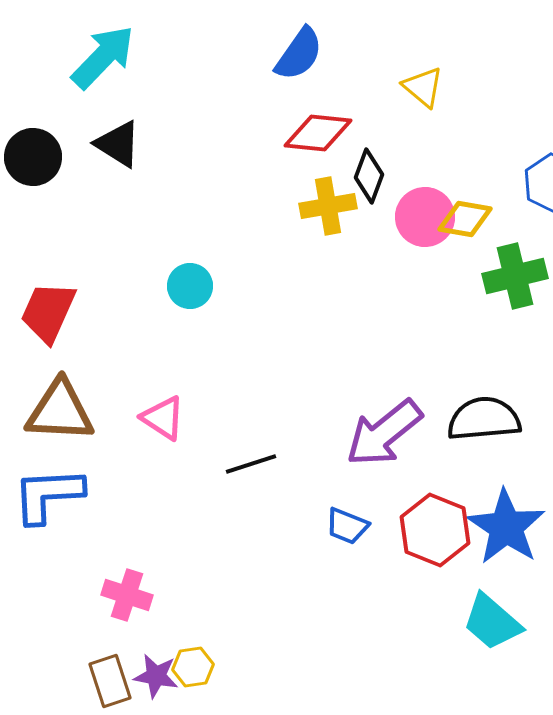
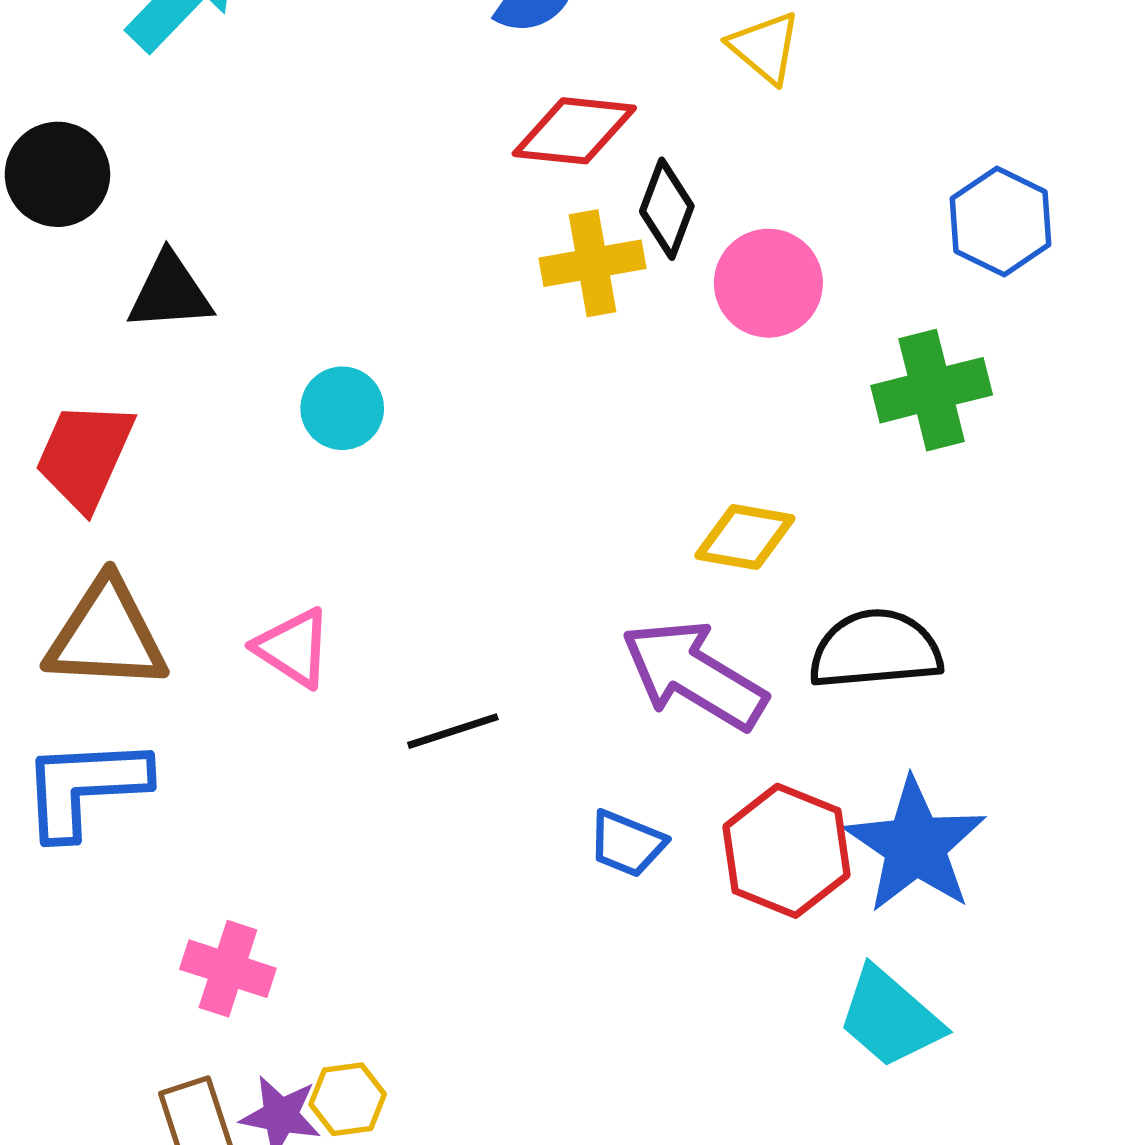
black triangle: (118, 144) -> (170, 292), moved, turned -36
yellow diamond: (465, 219) -> (745, 537), moved
purple arrow: (384, 433) -> (694, 675), turned 70

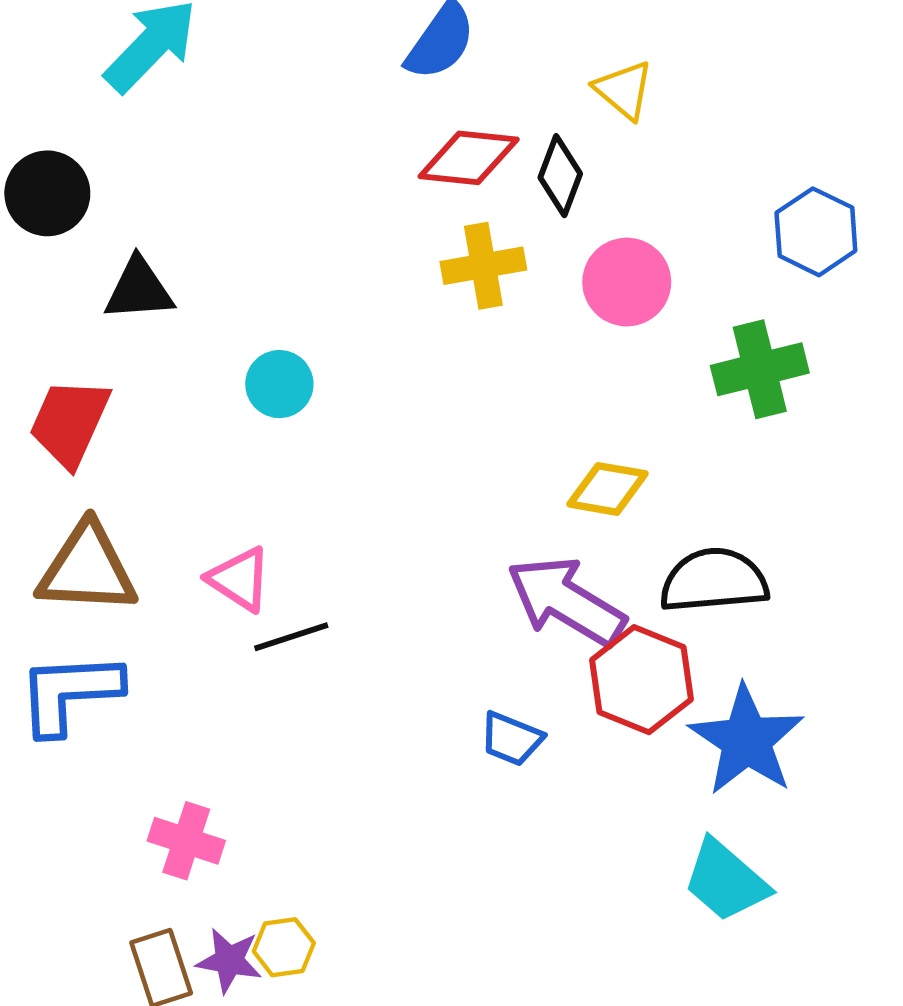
black diamond: (667, 209) -> (560, 176), moved
black line: (453, 731) -> (291, 637), moved
red hexagon: (787, 851) -> (642, 680), moved

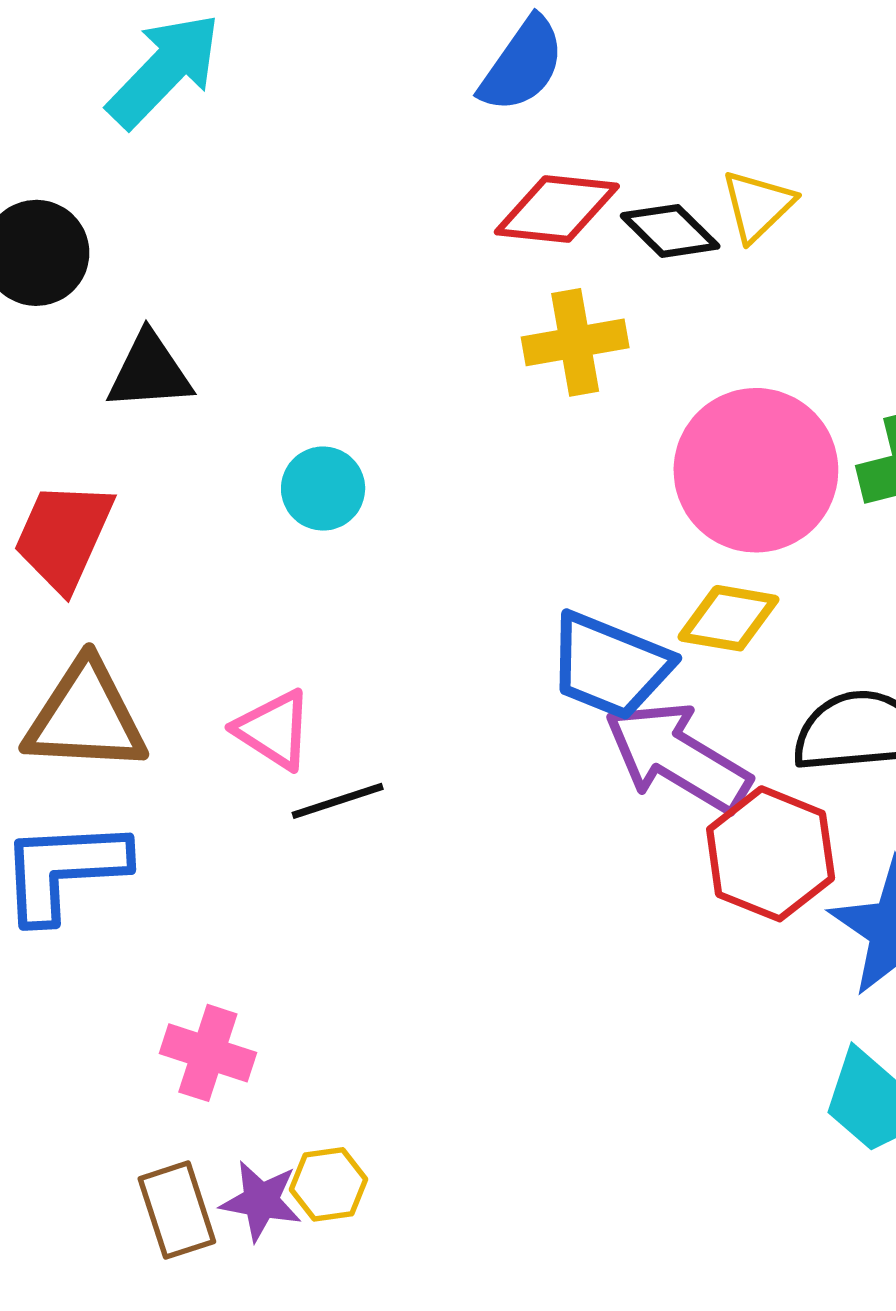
yellow triangle: (624, 90) -> (758, 205), moved, turned 36
black diamond: (560, 176) -> (670, 231), turned -66
pink circle: (627, 282) -> (756, 470), moved, size x1.5
blue trapezoid: (511, 739) -> (610, 666), moved, size x1.6

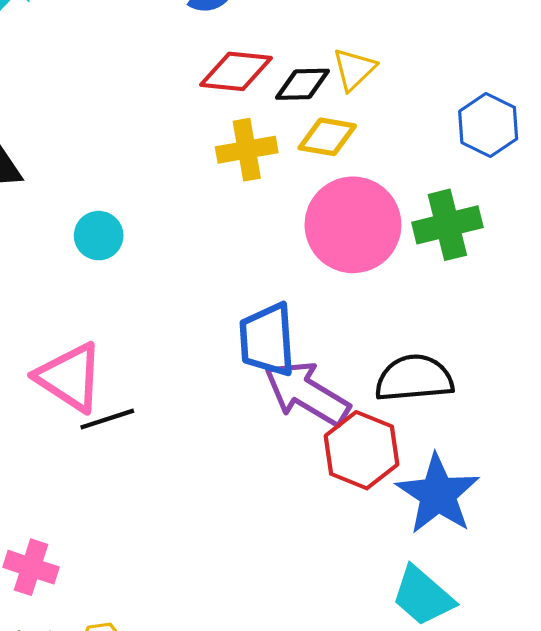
black diamond: (670, 231) -> (303, 84), turned -46
yellow diamond: (729, 618) -> (327, 137), moved
blue trapezoid: (610, 666) -> (267, 340), turned 64
pink triangle: (274, 730) -> (70, 377), size x1.5

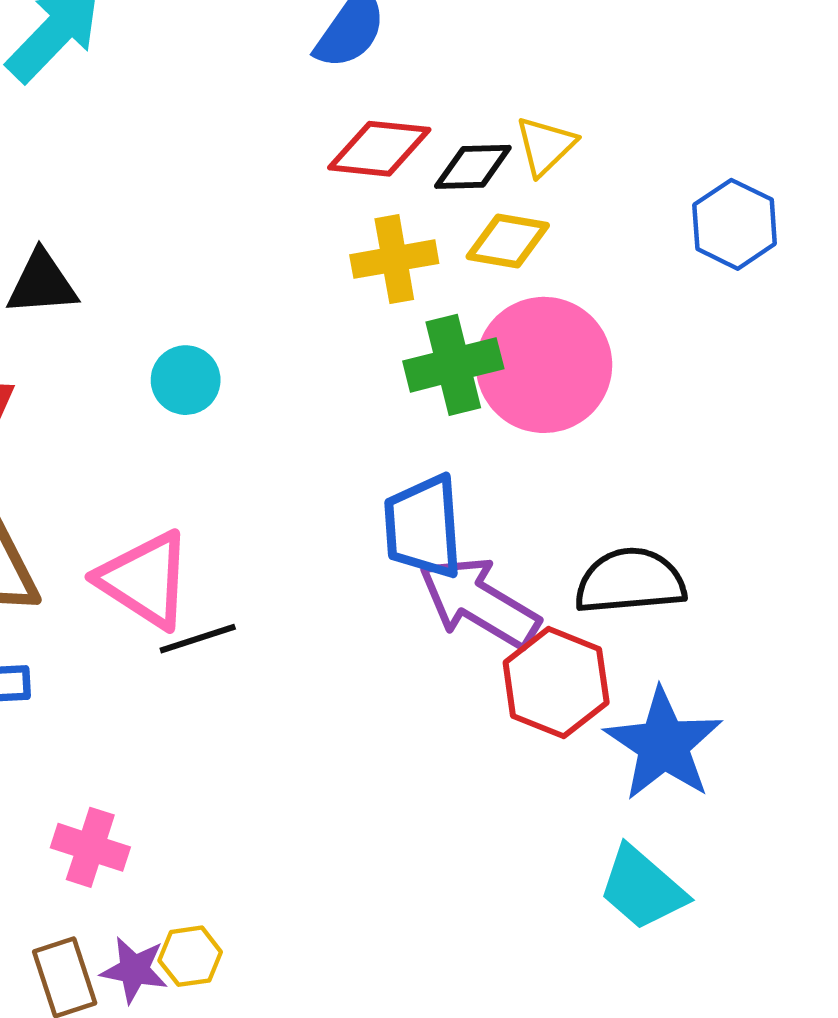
green cross: (447, 225) -> (453, 365), moved

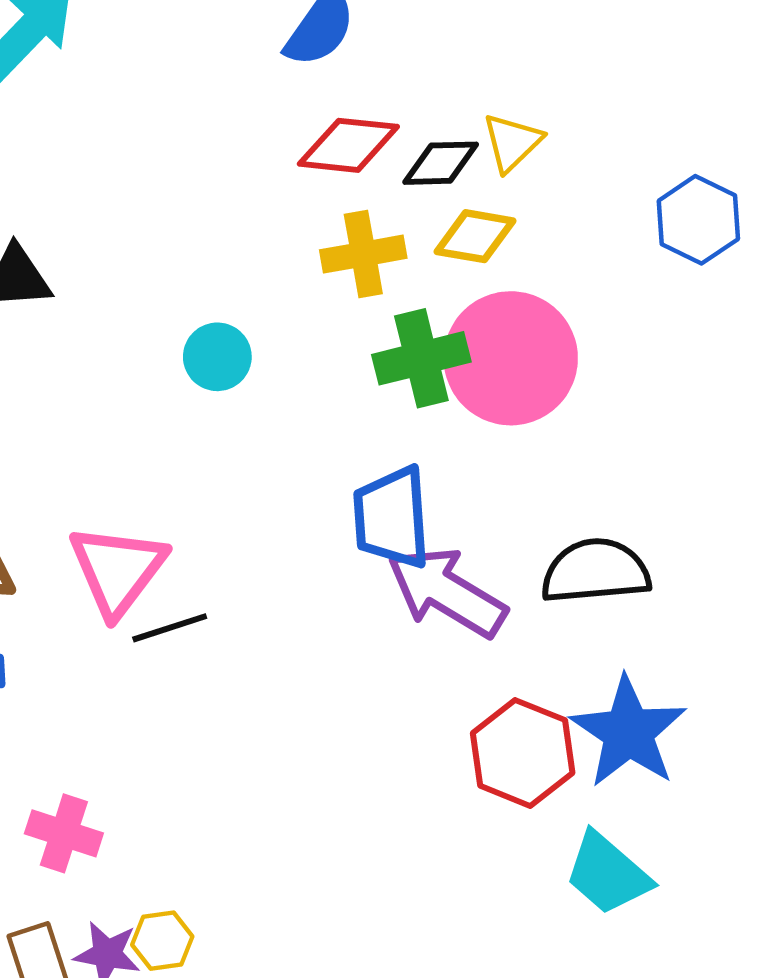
cyan circle: (186, 380) -> (217, 357), moved
pink triangle: (145, 580) -> (118, 570), turned 34
red hexagon: (556, 682) -> (523, 753), moved

